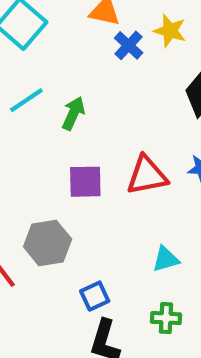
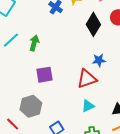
red triangle: (147, 175) -> (87, 79), moved

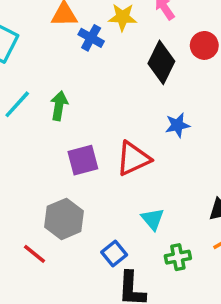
red triangle: (87, 79) -> (133, 159), moved
cyan triangle: (88, 106) -> (153, 219), moved, turned -40

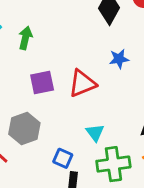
blue square: (114, 254) -> (63, 158), turned -30
green cross: (178, 257) -> (113, 164), size x1.6

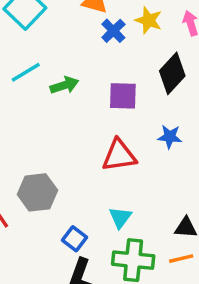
green arrow: (25, 38) -> (64, 85), turned 45
purple square: (42, 83) -> (123, 96), moved

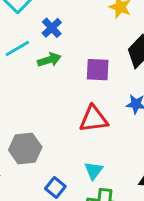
blue cross: (113, 31) -> (52, 28), moved

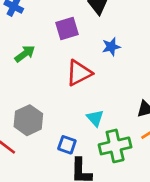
green arrow: (49, 60) -> (25, 54), moved

